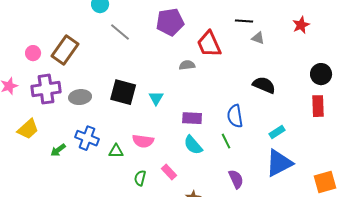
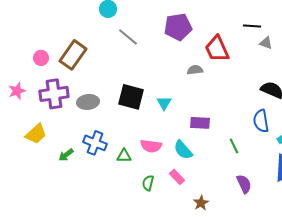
blue semicircle: (235, 116) -> (261, 121), moved
cyan semicircle: (193, 145) -> (183, 150), moved

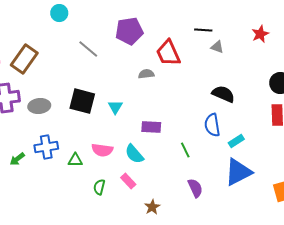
gray line: (128, 37) -> (88, 49), moved
blue cross: (95, 143) -> (46, 147), turned -30

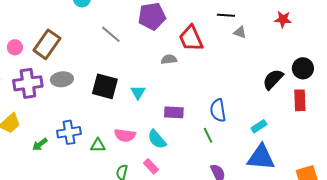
red star: (260, 34) -> (283, 19), turned 30
black semicircle: (223, 94) -> (273, 79), moved, turned -70
gray ellipse: (39, 106) -> (62, 79), moved
blue semicircle: (212, 125) -> (218, 110), moved
blue triangle: (238, 172) -> (261, 157), turned 32

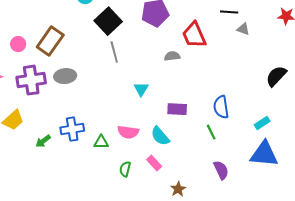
gray line: (111, 34) -> (114, 52), moved, turned 35
black square: (105, 86) -> (108, 21), moved, turned 32

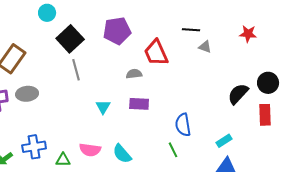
purple rectangle: (177, 109) -> (139, 104), moved

